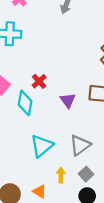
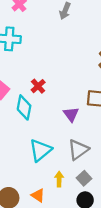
purple triangle: (68, 100) -> (71, 114), moved

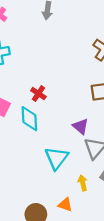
purple triangle: (71, 114) -> (80, 126), moved

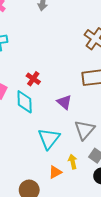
purple triangle: (80, 126) -> (64, 102), moved
orange triangle: (65, 205) -> (55, 172), moved, turned -48

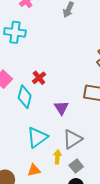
yellow arrow: (73, 162) -> (57, 157), moved

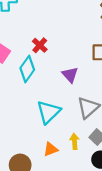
cyan diamond: (25, 97) -> (27, 69), turned 30
yellow arrow: (57, 157) -> (74, 141), moved

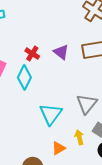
purple triangle: (70, 75) -> (61, 52), moved

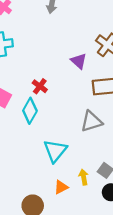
purple triangle: (61, 52) -> (79, 61), moved
gray triangle: (87, 104) -> (91, 121), moved, turned 30

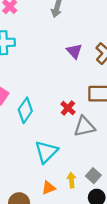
purple triangle: (79, 61) -> (74, 51), moved
red cross: (40, 86) -> (68, 108), moved

